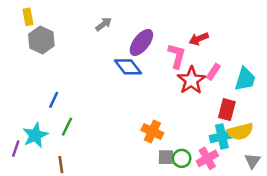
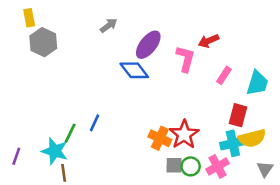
red star: (191, 80) -> (184, 134), moved
blue line: (54, 100) -> (94, 123), moved
cyan star: (35, 135) -> (55, 151), moved, turned -30

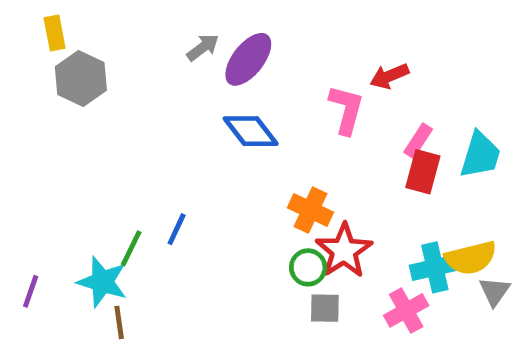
purple ellipse: (148, 45) -> (248, 59), moved
red rectangle: (238, 115) -> (423, 172), moved
orange cross: (160, 138) -> (310, 210), moved
green circle: (191, 166) -> (308, 267), moved
gray triangle: (265, 169) -> (495, 291), moved

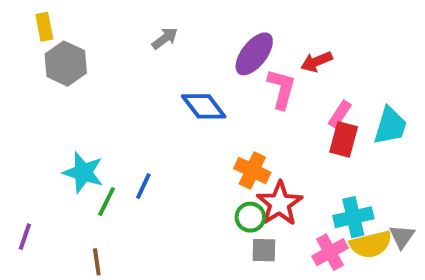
purple ellipse: (248, 59) -> (254, 54), moved
yellow semicircle: (471, 258) -> (371, 244), moved
cyan star: (102, 282) -> (83, 172), moved

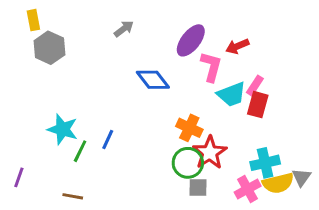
cyan trapezoid: (390, 126) -> (232, 94), moved, turned 52
green circle: (250, 217) -> (188, 163), size x1.4
brown line: (97, 262) -> (73, 196), turned -72

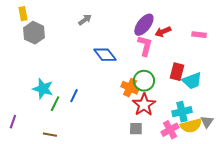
purple ellipse: (191, 40) -> (144, 25), moved
pink rectangle: (255, 86) -> (199, 35), moved, turned 64
cyan trapezoid: (232, 94) -> (192, 81), moved
green circle: (188, 163) -> (144, 81), moved

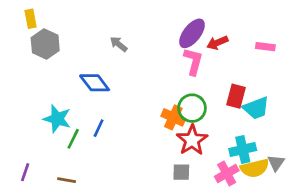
gray arrow: (85, 20) -> (119, 44), moved, turned -104
blue diamond: (105, 55) -> (95, 83), moved
purple line: (13, 122) -> (25, 172), moved

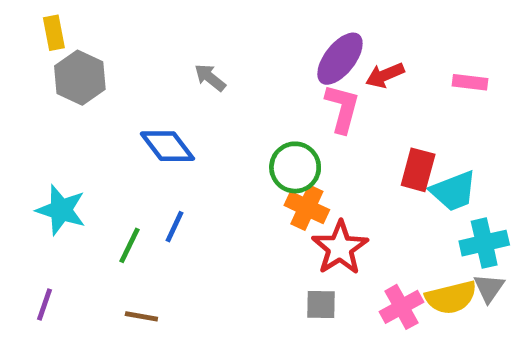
green circle: (192, 108) -> (295, 167), moved
cyan star: (57, 119) -> (61, 210), moved
cyan cross: (243, 149) -> (484, 243), moved
brown line: (67, 180) -> (141, 316), moved

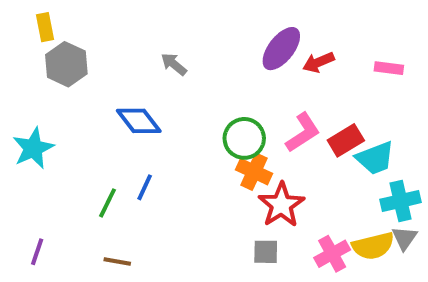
pink L-shape: (342, 108) -> (303, 133), moved, turned 42
red rectangle: (418, 170) -> (346, 140), turned 44
cyan star: (61, 210) -> (33, 148), moved, turned 30

